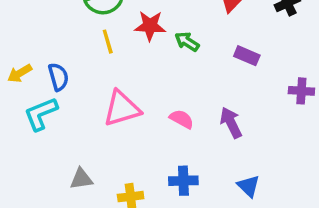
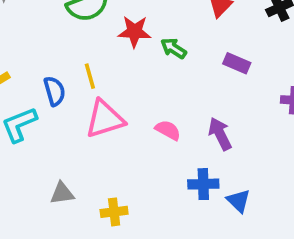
yellow line: (108, 42) -> (90, 76), moved
blue semicircle: (58, 77) -> (55, 91), moved
blue cross: (183, 181) -> (203, 184), moved

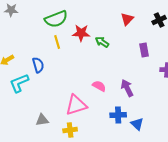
purple rectangle: (237, 63) -> (144, 50), moved, turned 56
yellow line: (90, 76) -> (57, 42), moved
pink triangle: (105, 119) -> (76, 105), moved

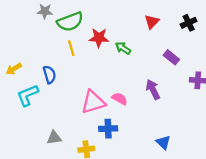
gray star: (11, 10) -> (45, 11), moved
purple rectangle: (144, 50) -> (171, 57), turned -40
purple arrow: (127, 88) -> (153, 89), moved
pink triangle: (76, 105) -> (93, 102), moved
blue cross: (118, 115) -> (108, 129), moved

